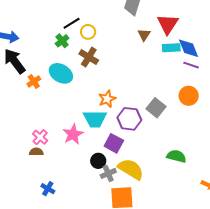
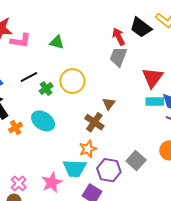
black line: (72, 23) -> (29, 77), moved
yellow circle: (88, 32) -> (72, 81), size x1.6
brown triangle: (144, 35) -> (109, 104), moved
brown cross: (89, 57) -> (94, 122), moved

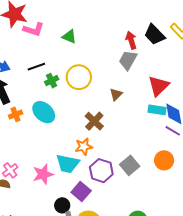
brown triangle: (109, 104) -> (116, 94), moved

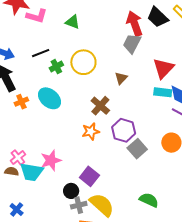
red arrow: (131, 40) -> (134, 24), size x1.4
cyan trapezoid: (68, 164) -> (32, 172), moved
purple hexagon: (101, 171) -> (124, 130), moved

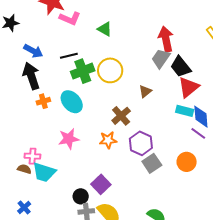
black trapezoid: (158, 17) -> (181, 67), moved
green cross: (56, 67) -> (83, 71), size x1.6
pink cross: (18, 158) -> (32, 156), turned 35
pink star: (51, 160) -> (69, 139), moved

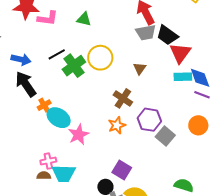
gray trapezoid: (161, 58) -> (146, 33), turned -120
cyan ellipse: (72, 102) -> (59, 118), moved

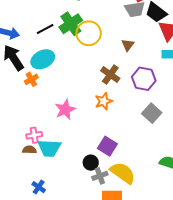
green cross: (74, 66) -> (71, 24), moved
cyan ellipse: (59, 118) -> (43, 59), moved, turned -60
purple hexagon: (149, 120) -> (144, 79), moved

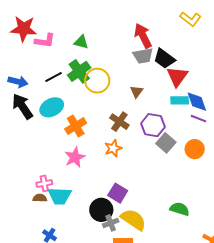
orange cross: (31, 79) -> (76, 126), moved, size x1.5
gray square: (152, 113) -> (166, 143), moved
black circle: (91, 163) -> (101, 210), size x1.5

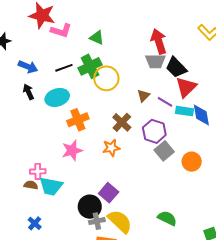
black arrow: (22, 106) -> (28, 92), size x0.6
purple line: (199, 119) -> (165, 102), moved

